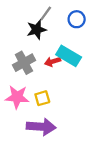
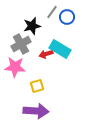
gray line: (46, 14) -> (52, 12), moved
gray cross: (24, 63) -> (21, 44), moved
pink star: (17, 97) -> (15, 67), moved

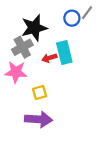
gray line: (52, 12) -> (87, 13), moved
black star: (32, 26) -> (34, 28), size x1.4
cyan rectangle: (60, 49) -> (64, 53), turned 45

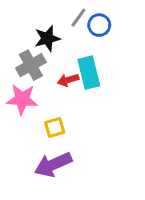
gray line: (87, 13) -> (78, 18), moved
black star: (34, 28) -> (47, 38), size x0.7
purple arrow: (38, 119) -> (53, 165), turned 152

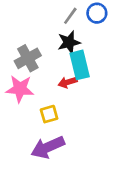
blue circle: (99, 25) -> (97, 13), moved
black star: (47, 38) -> (69, 42), moved
red arrow: (68, 80) -> (68, 82), moved

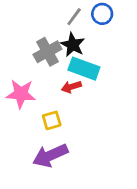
black star: (69, 42) -> (73, 45), turned -30
gray cross: (28, 58) -> (47, 52), moved
cyan rectangle: (80, 65) -> (84, 69), turned -56

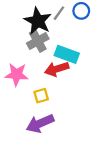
black star: (73, 45) -> (38, 21), moved, size x1.4
red arrow: (71, 87) -> (57, 69), size x1.5

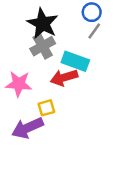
gray line: (59, 13) -> (94, 31), moved
purple arrow: (40, 123) -> (28, 128), moved

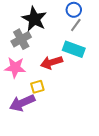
gray cross: (43, 46) -> (21, 39), moved
cyan rectangle: (75, 61) -> (74, 49), moved

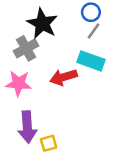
yellow square: (37, 87) -> (49, 143), moved
purple arrow: (22, 103) -> (27, 127), turned -70

